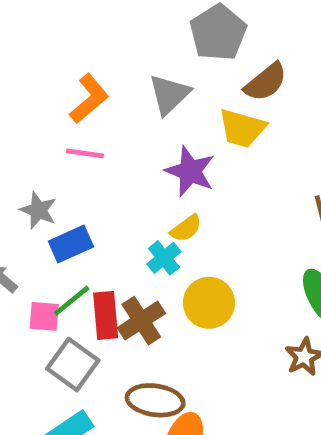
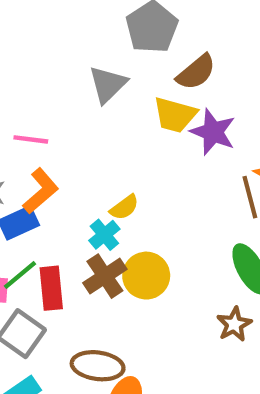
orange L-shape: (89, 99) -> (41, 191), moved
purple star: (190, 171) -> (213, 132), moved
brown cross: (141, 321) -> (105, 276), moved

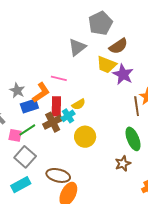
pink line: (31, 139) -> (59, 78), moved
brown cross: (105, 276) -> (53, 122), moved
red rectangle: (51, 288) -> (56, 106), moved

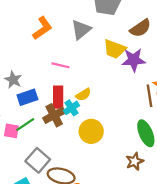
brown semicircle: (118, 46) -> (140, 28), moved
purple star: (123, 74) -> (134, 60), turned -30
orange L-shape: (41, 93) -> (42, 28), moved
gray square: (25, 157) -> (38, 160), moved

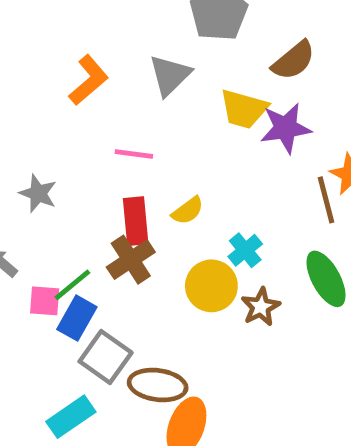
blue rectangle: (27, 97) -> (77, 318), moved, turned -36
cyan cross: (71, 108) -> (245, 250), moved
brown star: (135, 161) -> (261, 307), moved

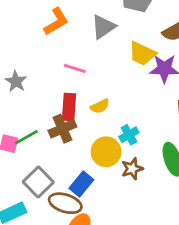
blue rectangle: (77, 318) -> (81, 184), moved

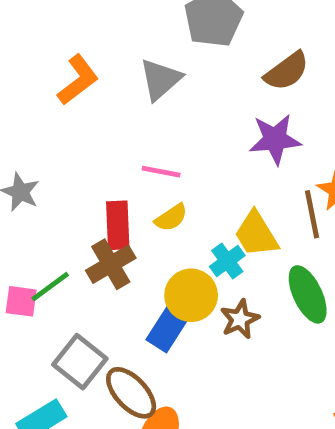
yellow trapezoid: (142, 54) -> (256, 234), moved, turned 40
pink line: (75, 68) -> (161, 172), moved
blue rectangle: (81, 184) -> (167, 329), moved
brown ellipse: (65, 203) -> (131, 393), turned 36

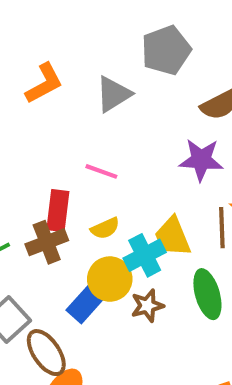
yellow semicircle: (171, 218) -> (105, 228), moved
cyan cross: (227, 261) -> (145, 255), size x1.4

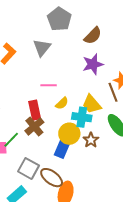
yellow semicircle: (105, 228) -> (62, 103), moved
cyan cross: (145, 255) -> (82, 117), turned -36

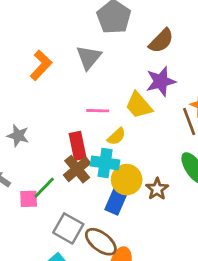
yellow trapezoid: (92, 104) -> (139, 105), moved
cyan cross: (82, 117) -> (105, 163), moved

